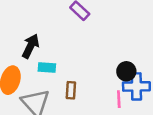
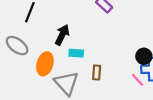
pink line: (119, 99) -> (137, 80), turned -40

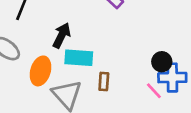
cyan rectangle: (76, 53) -> (79, 58), size x1.5

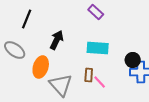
cyan rectangle: (79, 58) -> (98, 48), moved
pink line: (154, 91) -> (100, 82), moved

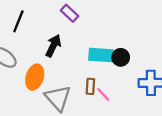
purple rectangle: (96, 12) -> (70, 13), moved
black circle: (133, 60) -> (121, 57), moved

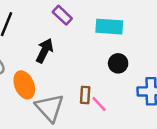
cyan rectangle: (101, 55) -> (109, 27), moved
orange ellipse: (35, 77) -> (24, 85), turned -40

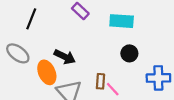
black arrow: (45, 51) -> (65, 57), moved, turned 90

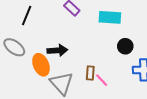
black circle: (129, 53) -> (125, 46), moved
black arrow: (65, 57) -> (57, 50), turned -30

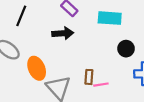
black arrow: (57, 50) -> (63, 33), moved
pink line: (102, 80) -> (101, 85), turned -56

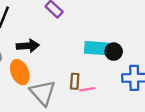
cyan rectangle: (110, 18) -> (96, 48), moved
black arrow: (63, 33) -> (28, 46), moved

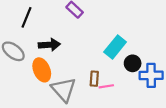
cyan rectangle: (96, 48) -> (115, 47), turned -55
black circle: (114, 52) -> (133, 63), moved

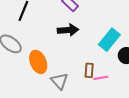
black arrow: (49, 45) -> (68, 30), moved
gray triangle: (64, 90) -> (59, 81), size x0.7

